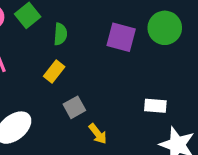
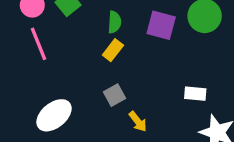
green semicircle: (60, 34) -> (115, 22), moved
yellow rectangle: (54, 71) -> (113, 50), moved

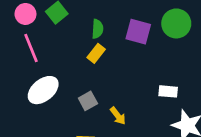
gray square: (115, 95) -> (88, 101), moved
white ellipse: (54, 115) -> (43, 90), moved

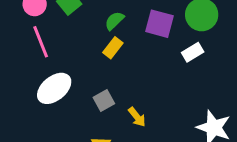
green semicircle: (97, 29) -> (114, 21), turned -138
white rectangle: (168, 91) -> (193, 52), moved, turned -36

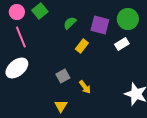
yellow rectangle: (113, 48) -> (82, 46), moved
white ellipse: (54, 88) -> (17, 68), moved

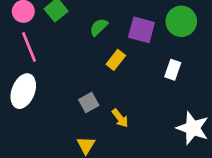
white rectangle: (122, 44) -> (173, 70), moved, turned -40
white ellipse: (17, 68) -> (23, 91), turned -30

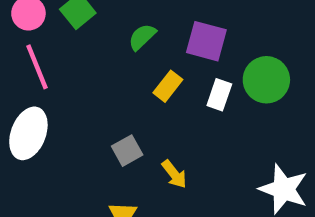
green circle: (181, 21) -> (266, 80), moved
white rectangle: (173, 70) -> (219, 95), moved

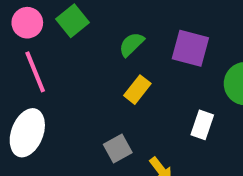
yellow rectangle: (168, 86) -> (137, 90), moved
white rectangle: (219, 95) -> (202, 125), moved

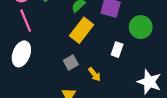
yellow rectangle: (137, 90) -> (82, 30), size x1.6

